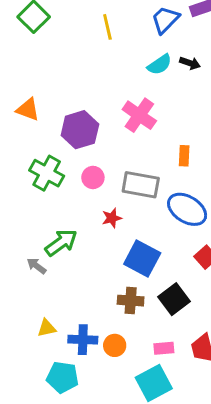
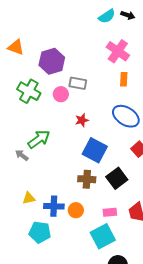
pink cross: (139, 115) -> (118, 51), moved
gray rectangle: (141, 185) -> (78, 83), moved, size x0.7
red star: (112, 218) -> (82, 120), moved

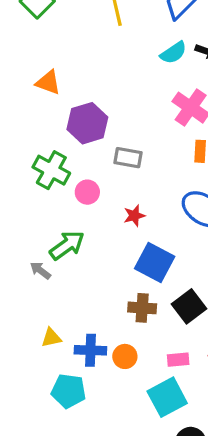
orange triangle: (16, 47) -> (48, 82), moved
pink circle: (61, 94) -> (87, 192), moved

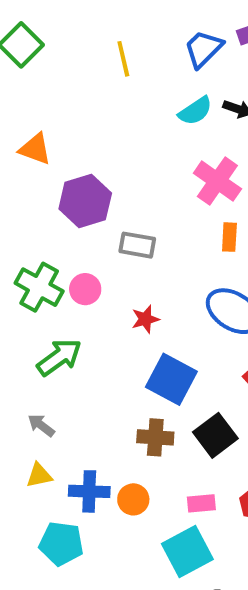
green cross: (51, 170) -> (39, 287), moved
gray arrow: (40, 270) -> (41, 425), moved

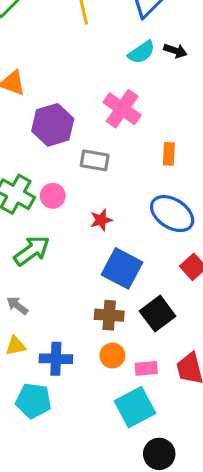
pink cross: (217, 181) -> (122, 109), moved
orange circle: (133, 499) -> (112, 355), moved

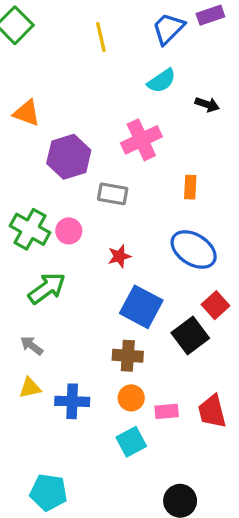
black arrow: (175, 51) -> (207, 104), moved
pink cross: (122, 109) -> (141, 140), turned 30
black square: (158, 314) -> (190, 336), moved
cyan pentagon: (33, 401) -> (49, 492), moved
cyan square: (135, 407) -> (131, 442), moved, size x0.7

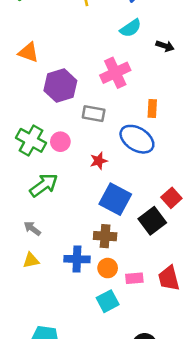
blue ellipse: (194, 250) -> (137, 139), moved
blue cross: (72, 401) -> (77, 259), moved

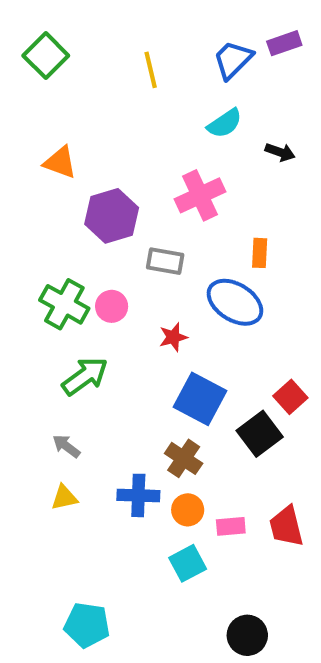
brown cross: (105, 236) -> (184, 458), turned 30

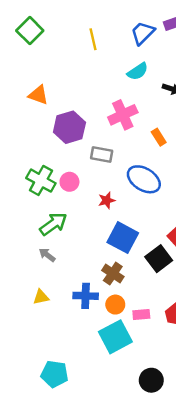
orange rectangle: (260, 253) -> (159, 137), moved, turned -35
gray arrow: (66, 446) -> (47, 255), moved
cyan square: (188, 563) -> (115, 337), size x1.5

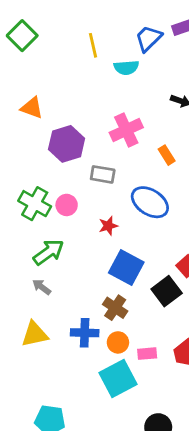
cyan semicircle: (138, 71) -> (126, 68), moved, turned 30
yellow triangle: (41, 297) -> (35, 334), size x1.5

